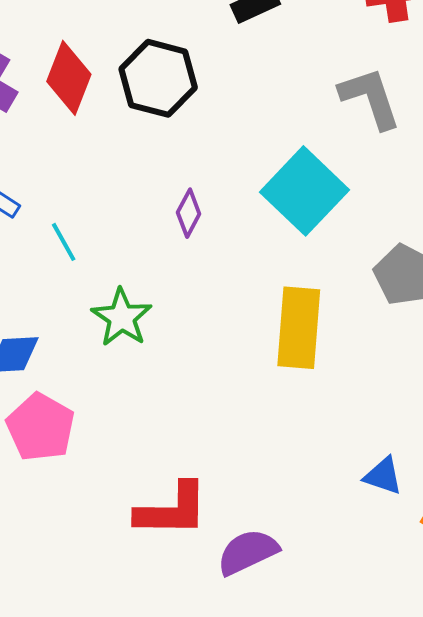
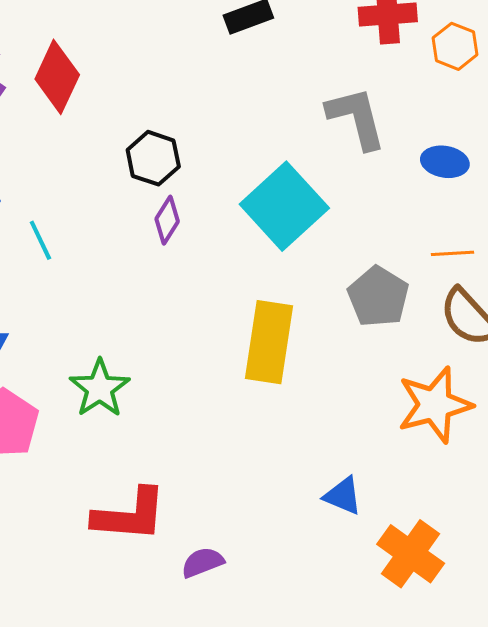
black hexagon: (158, 78) -> (153, 158), moved, size x0.7
green star: (122, 317) -> (100, 388), moved
purple semicircle: (248, 552) -> (202, 562), size x0.7

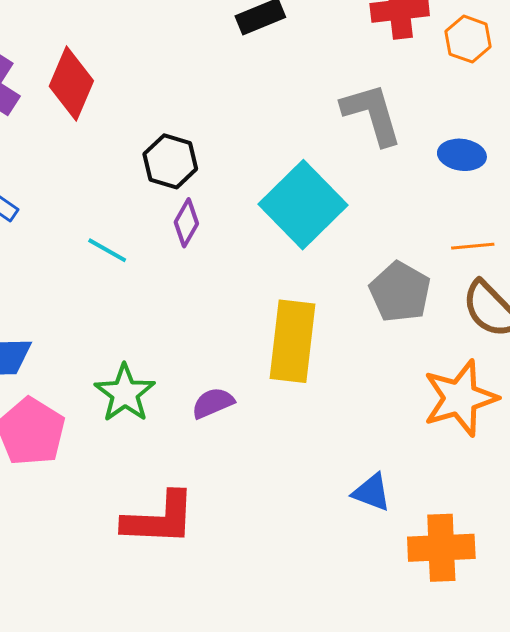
cyan line: (40, 240) -> (107, 250), moved, turned -33
orange cross: (411, 554) -> (441, 548), turned -36
purple semicircle: (202, 562) -> (213, 403), moved

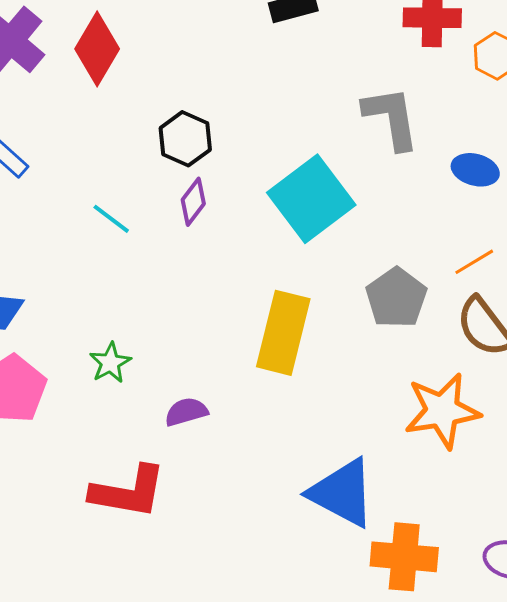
orange line: (473, 246) -> (474, 262), turned -33
green star: (125, 393) -> (110, 363), size x0.7
purple semicircle: (213, 403) -> (186, 412), moved
blue triangle: (372, 492) -> (342, 493), size x1.8

